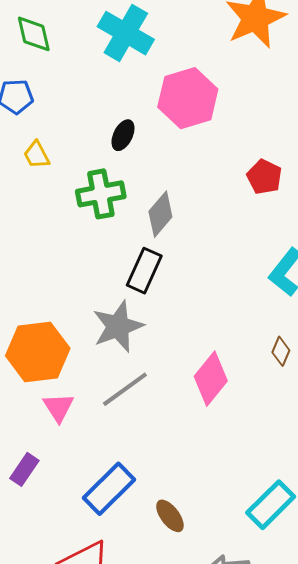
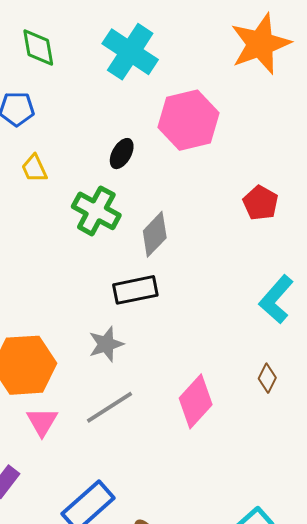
green cross: (101, 194) -> (96, 211), turned 36
black rectangle: (144, 271) -> (135, 290), turned 51
gray star: (118, 326) -> (106, 344), size x0.7

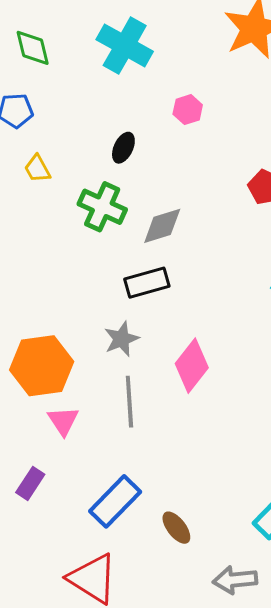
pink hexagon: (189, 120) -> (188, 110), size x0.5
gray diamond: (155, 234) -> (162, 226), turned 33
pink diamond: (196, 401) -> (192, 366), moved
gray line: (109, 407) -> (129, 402), turned -57

